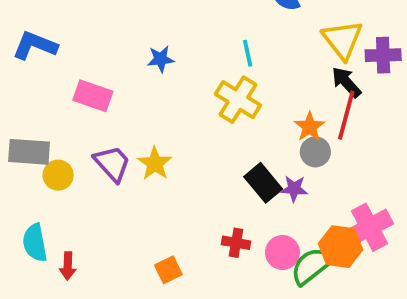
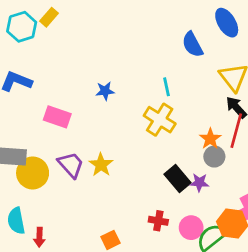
yellow circle: (58, 175) -> (33, 173), size x1.5

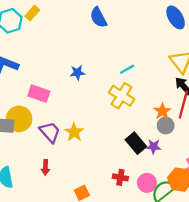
blue semicircle: (192, 44) -> (98, 17), moved
cyan line: (167, 87) -> (127, 69), turned 72
yellow circle: (33, 173) -> (19, 119), moved
red arrow: (39, 237) -> (45, 167), moved

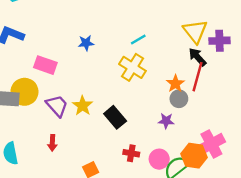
black rectangle: (136, 143) -> (115, 117), moved

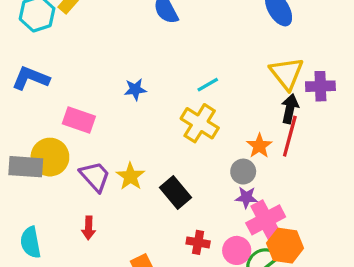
black arrow: (197, 57) -> (290, 109), turned 54
gray circle: (179, 99) -> (243, 172), moved
pink cross: (211, 144) -> (266, 220), moved

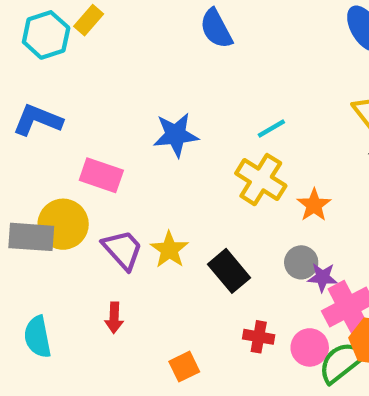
blue star: (135, 89) -> (176, 135), size x1.5
orange star: (259, 146) -> (314, 205), moved
gray circle: (243, 172) -> (301, 262), moved

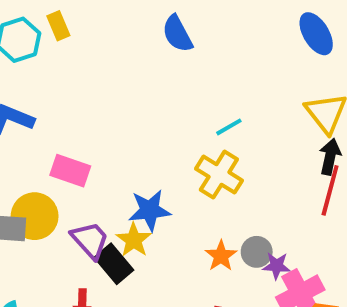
yellow rectangle: (89, 20) -> (58, 26), turned -64
blue star: (176, 135) -> (150, 210), moved
orange star: (314, 205) -> (221, 256), moved
black rectangle: (229, 271) -> (114, 264), moved

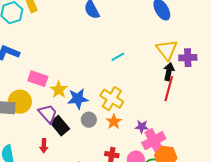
yellow cross: (219, 175) -> (112, 99), moved
yellow star: (134, 240) -> (59, 90), moved
gray circle: (257, 252) -> (89, 120), moved

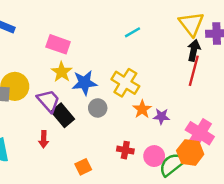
pink rectangle: (38, 79) -> (58, 44), moved
orange star: (114, 122) -> (142, 109), moved
pink cross: (154, 141) -> (200, 133), moved, turned -30

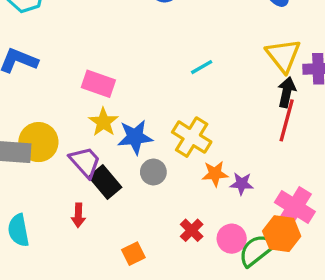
orange star: (142, 109) -> (215, 174), turned 30
red cross: (125, 150) -> (192, 230), turned 35

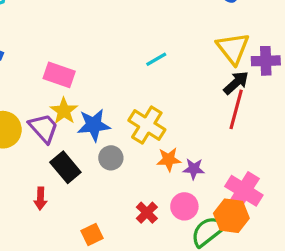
black arrow: (287, 92) -> (236, 83), turned 36
purple trapezoid: (85, 162) -> (44, 128), moved
pink circle: (232, 239) -> (184, 206), moved

